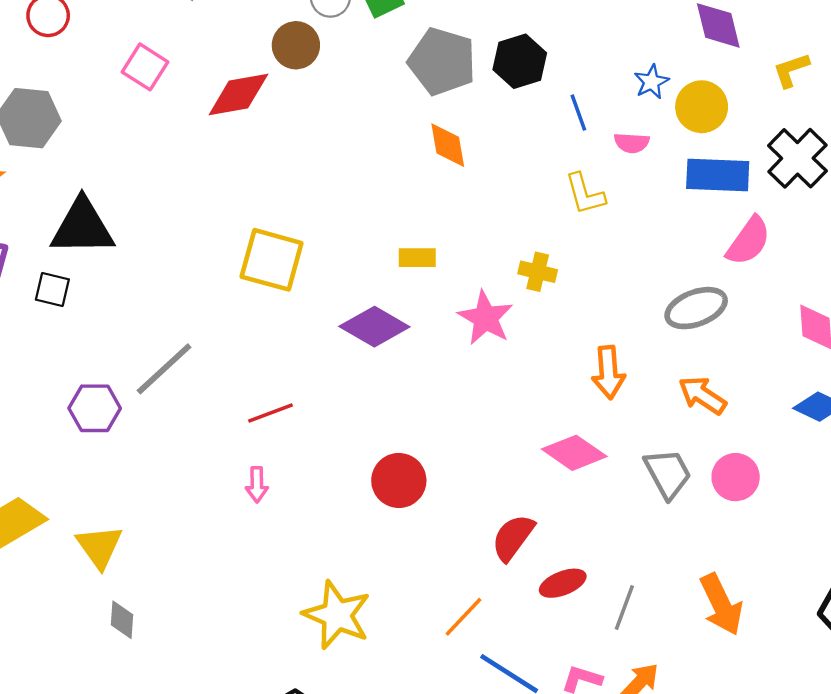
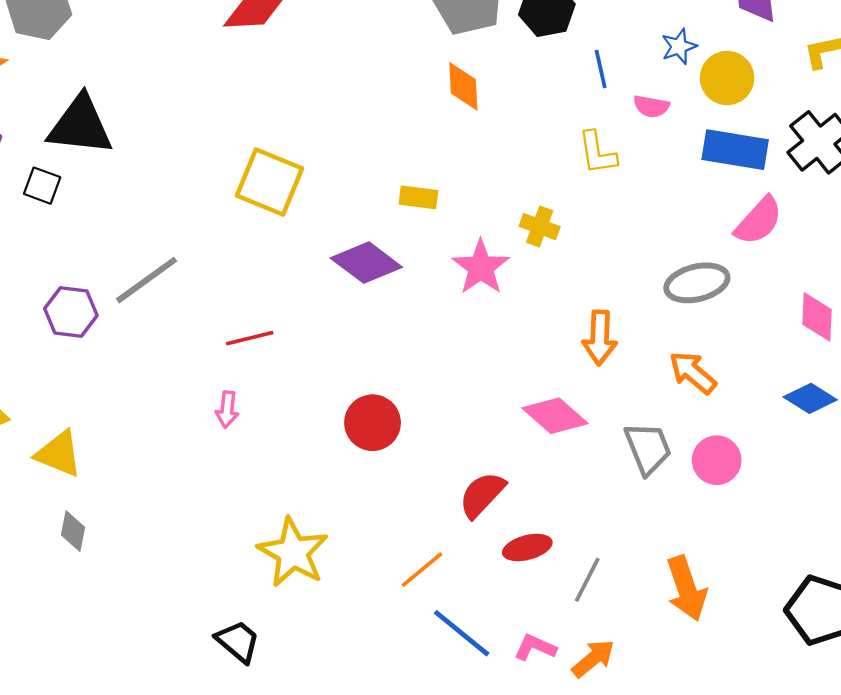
yellow triangle: (99, 547) -> (59, 454), turned -39

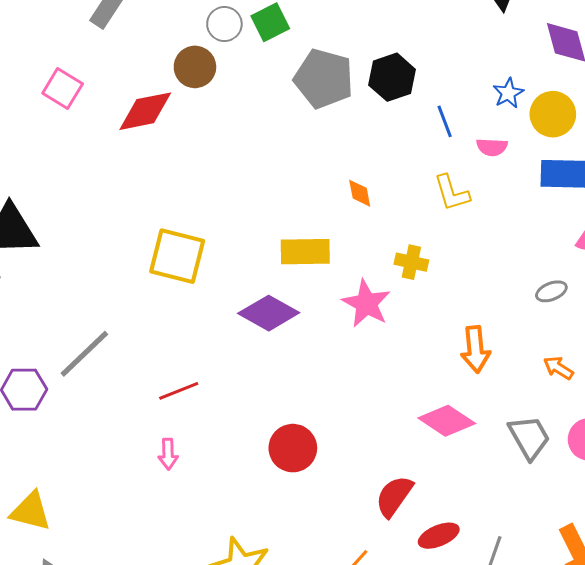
orange diamond: (463, 86) -> (360, 193), moved, size x0.7
yellow rectangle: (418, 197) -> (305, 252), size x1.5
gray ellipse: (697, 283) -> (551, 291), size x0.6
orange arrow: (693, 373) -> (558, 368), size x0.7

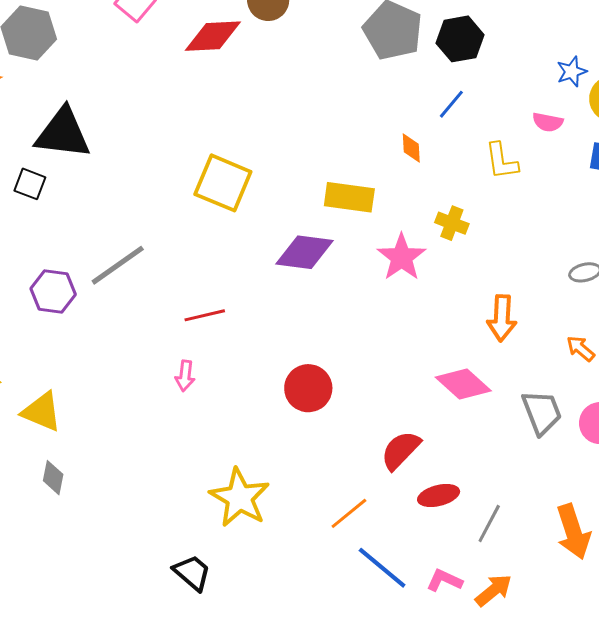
blue line: (445, 121) -> (451, 104), moved, turned 52
purple diamond: (269, 313) -> (304, 252), turned -30

